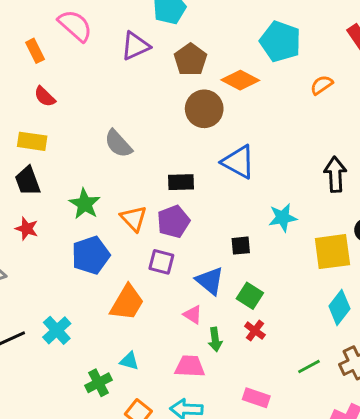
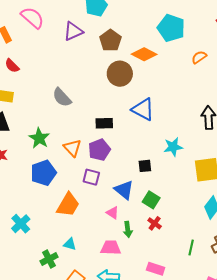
green line: (309, 367) -> (191, 248), turned -49

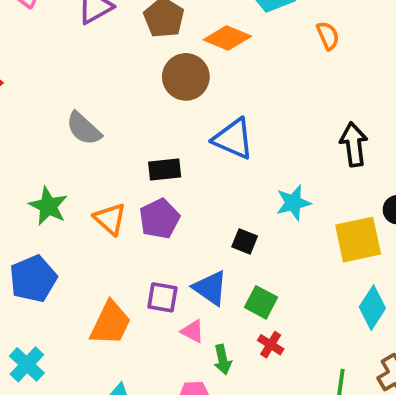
orange semicircle: (199, 57) -> (328, 36), turned 105
black square: (145, 166) -> (245, 241), turned 32
blue pentagon: (43, 173) -> (33, 279), moved
purple square: (91, 177) -> (162, 297), moved

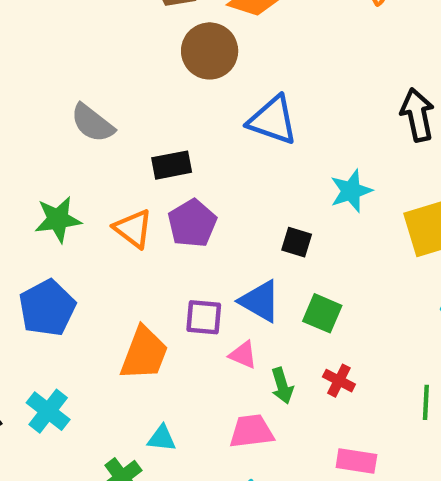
black rectangle: (165, 169) -> (172, 165), moved
green star: (48, 206) -> (58, 219), turned -30
red cross: (271, 345) -> (339, 381), moved

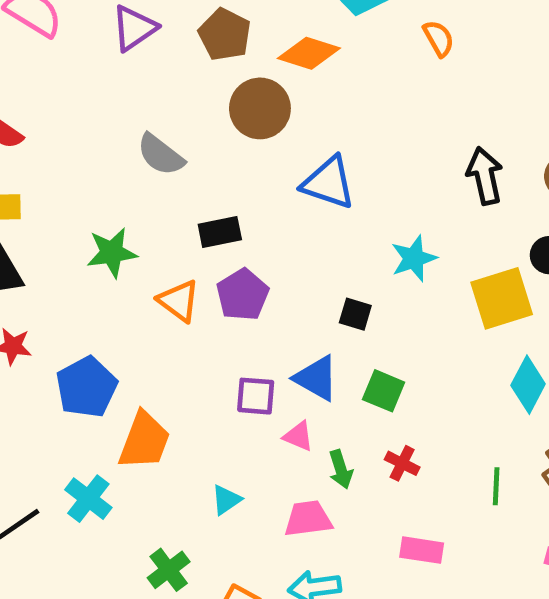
gray semicircle: (92, 123) -> (161, 155), moved
green star: (58, 219) -> (112, 253), moved
orange trapezoid: (144, 353) -> (144, 441), moved
cyan triangle: (162, 438) -> (226, 500), moved, turned -40

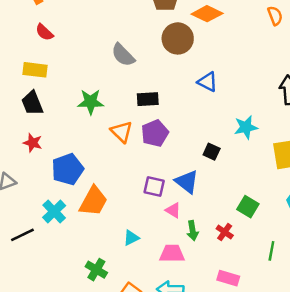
blue triangle: (328, 183) -> (208, 82), size x0.7
green square: (384, 391) -> (248, 207), moved
cyan cross: (88, 499) -> (54, 212), moved
green cross: (169, 570) -> (96, 270), turned -30

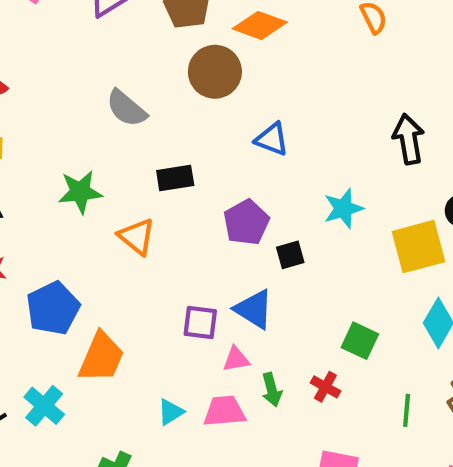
purple pentagon: (155, 133) -> (246, 222), moved
black square: (212, 152) -> (290, 255), turned -35
pink triangle: (173, 210) -> (236, 359), turned -35
cyan cross: (54, 212) -> (44, 406), moved
pink trapezoid: (172, 254) -> (224, 411), moved

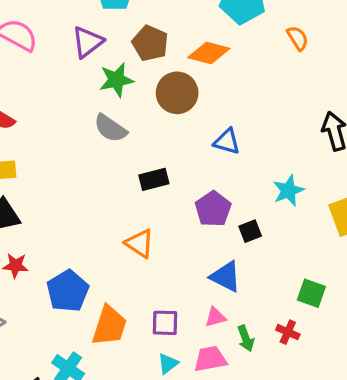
green star: (80, 192) -> (116, 80), moved
orange triangle: (137, 237) -> (140, 243), moved
purple square: (200, 323) -> (165, 323), moved

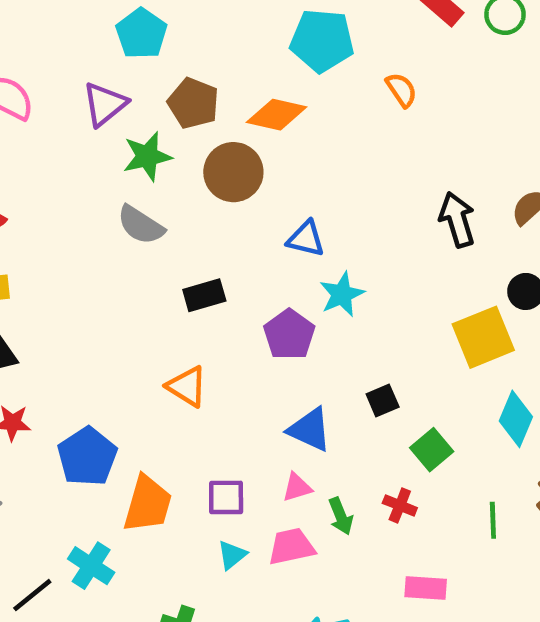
cyan star: (288, 191) -> (342, 294), moved
black square: (250, 231) -> (383, 401), moved
green square: (311, 293) -> (432, 450), turned 32

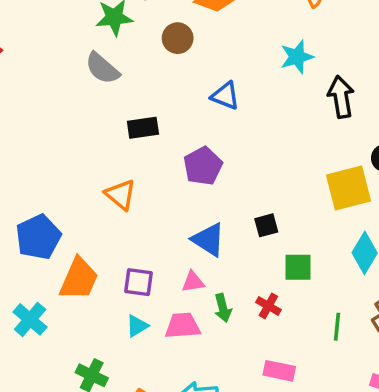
brown circle: (233, 172) -> (178, 38), size x0.7
cyan star: (342, 294) -> (297, 57), moved
green square: (432, 450) -> (298, 267), turned 32

